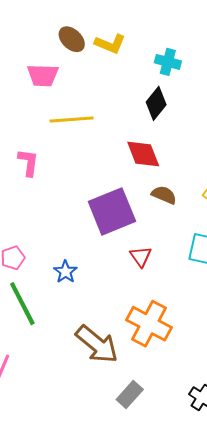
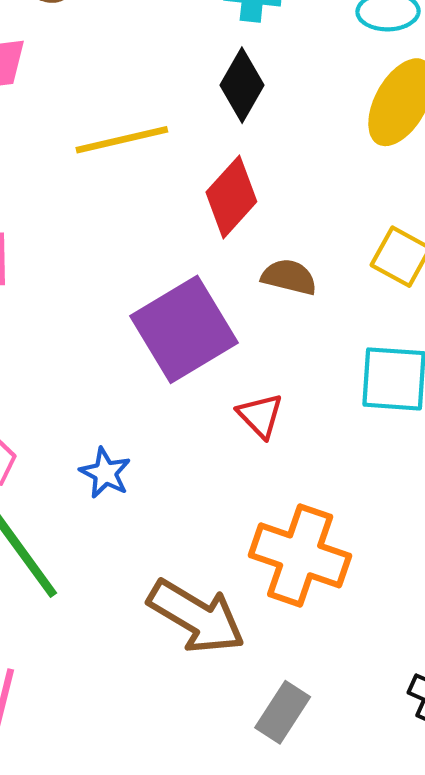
yellow line: (72, 119) -> (122, 140), moved
red diamond: (143, 154) -> (231, 197), turned 72

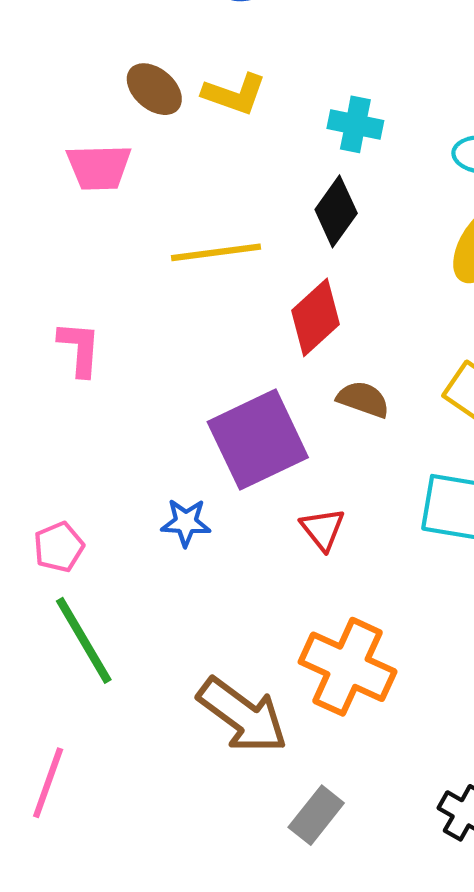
blue star: (105, 473) -> (186, 523), moved, turned -30

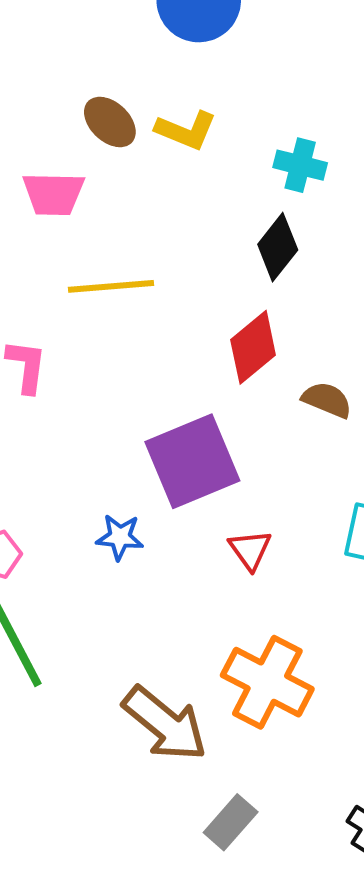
yellow line: (216, 252) -> (111, 286), moved
brown semicircle: (363, 399) -> (327, 400), moved

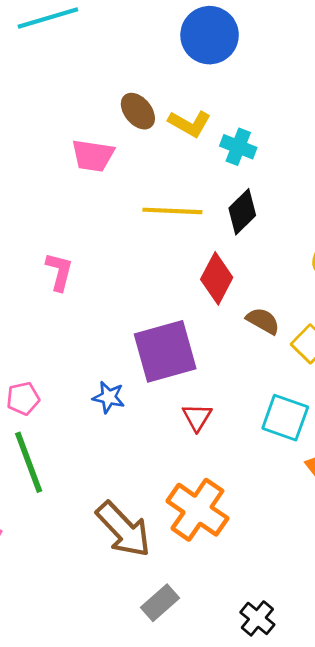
cyan cross: (300, 165) -> (238, 147), moved
yellow line: (111, 286) -> (172, 211), moved
red diamond: (253, 347) -> (217, 278), turned -30

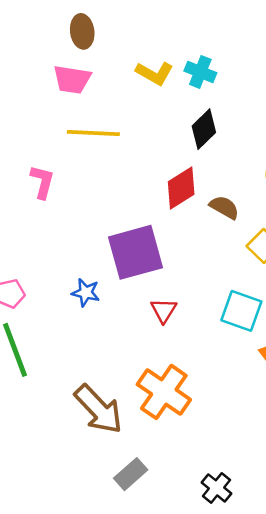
brown ellipse: (138, 111) -> (82, 31), moved, turned 32
yellow L-shape: (189, 124) -> (154, 73), moved
yellow line: (172, 211) -> (93, 133), moved
red diamond: (217, 278) -> (181, 188), turned 30
brown semicircle: (263, 321) -> (224, 207), moved

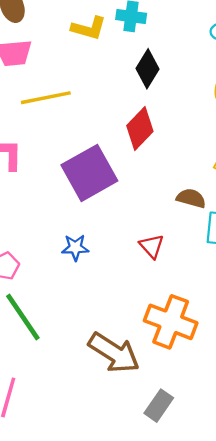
brown semicircle: (224, 207) -> (191, 198), moved
purple square: (136, 252) -> (89, 173), moved

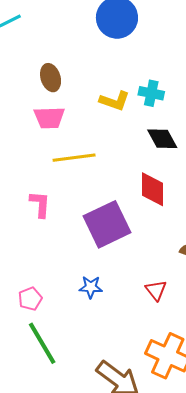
black diamond: (147, 69) -> (162, 139), turned -64
red diamond: (140, 129) -> (153, 189), turned -48

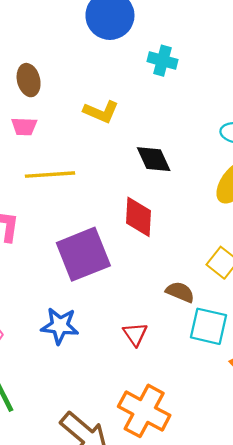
cyan cross: (151, 93) -> (163, 61), moved
pink trapezoid: (49, 118) -> (24, 126), size x0.7
blue star: (91, 287) -> (60, 326), size x1.4

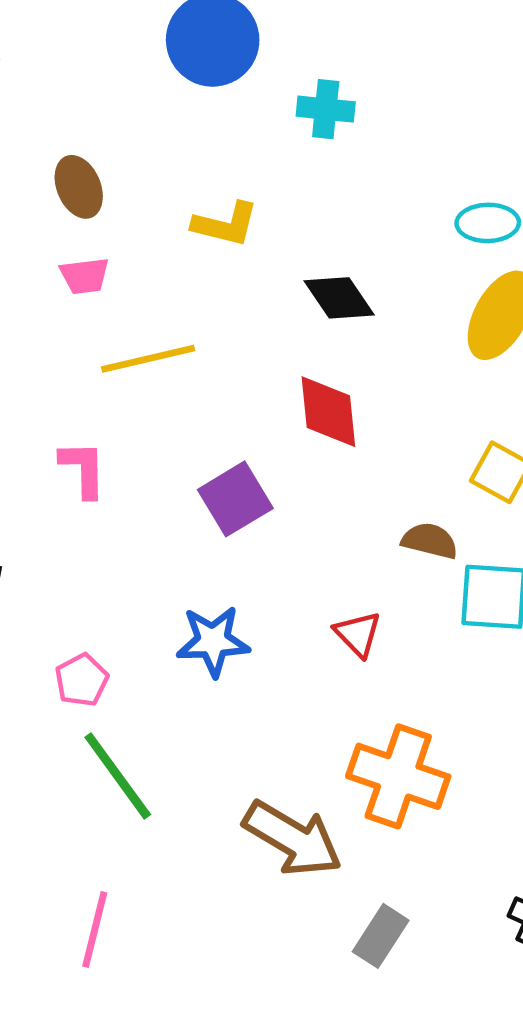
purple square: (83, 254) -> (235, 499), size x0.7

